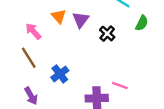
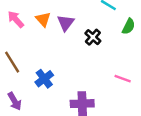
pink arrow: (33, 31) -> (16, 19), moved
pink line: (120, 85) -> (123, 79), moved

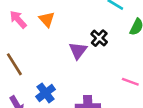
purple triangle: (66, 23) -> (78, 51), moved
blue cross: (44, 79) -> (46, 93), moved

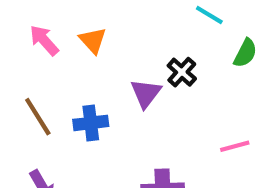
pink line: (130, 82) -> (235, 146), turned -35
blue cross: (46, 93) -> (91, 123), moved, turned 30

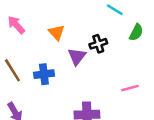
orange triangle: (93, 40) -> (57, 32), moved
black cross: (182, 72) -> (98, 44), turned 30

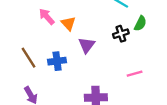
pink arrow: (16, 25) -> (47, 17), moved
black cross: (98, 44) -> (121, 34), moved

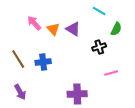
black cross: (121, 34) -> (99, 47), moved
purple triangle: (87, 45) -> (73, 29), moved, turned -35

